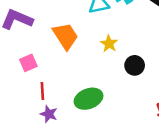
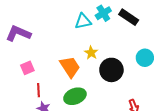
orange trapezoid: (65, 36) -> (70, 67), moved
black circle: (135, 65) -> (111, 70), size x1.5

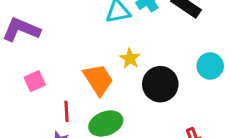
red line: (38, 90) -> (66, 111), moved

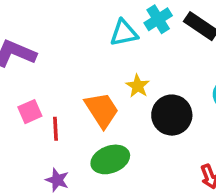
red line: (66, 111) -> (56, 129), moved

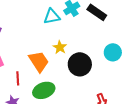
red line: (56, 129) -> (18, 78), moved

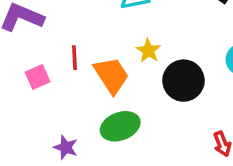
red line: (18, 78) -> (74, 58), moved

